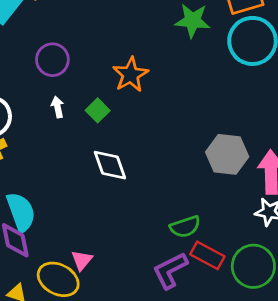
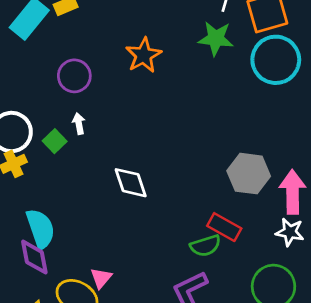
orange star: (131, 75) -> (144, 55), moved
green square: (98, 110) -> (55, 141), moved
red rectangle: (207, 255) -> (224, 227), moved

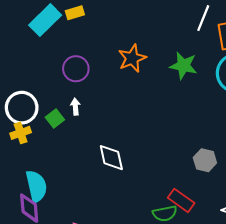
green star: (216, 38) -> (183, 66), moved
gray hexagon: (249, 174) -> (205, 160), size x0.7

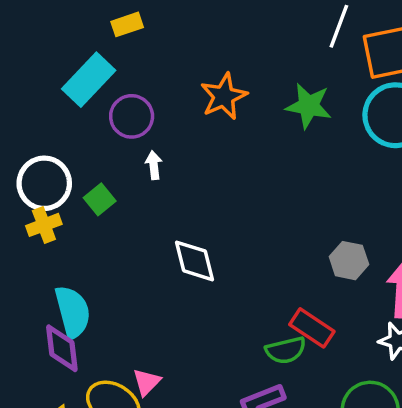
cyan rectangle: (45, 20) -> (89, 80), moved
white arrow: (75, 107) -> (154, 165), moved

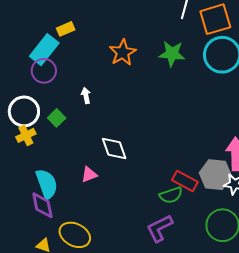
yellow rectangle: (127, 24) -> (66, 29), moved
purple circle: (132, 116) -> (44, 71), moved
gray hexagon: (349, 261) -> (216, 175), moved, size x1.4
pink triangle: (147, 382) -> (89, 175), moved, turned 30

